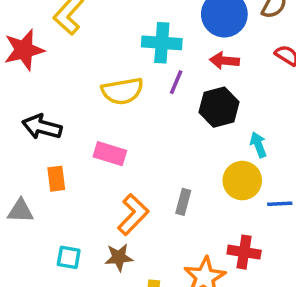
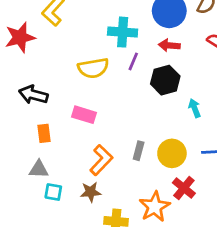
yellow circle: (242, 181) -> (172, 153), moved
gray triangle: (20, 211) -> (39, 169), moved
red cross: (244, 252) -> (184, 188), turned 30

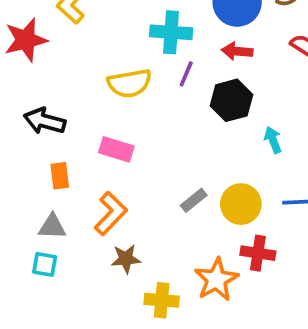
gray rectangle: (139, 151) -> (194, 200), turned 36
orange L-shape: (101, 160) -> (111, 213), moved
red cross: (184, 188) -> (258, 253), turned -30
cyan square: (53, 192) -> (45, 264), moved

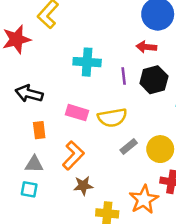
cyan cross: (171, 32) -> (87, 62), moved
red arrow: (237, 51) -> (146, 47), moved
purple line: (186, 74) -> (124, 76), moved, turned -30
yellow semicircle: (130, 83) -> (112, 118), moved

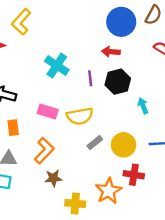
cyan cross: (87, 62) -> (57, 66), turned 30

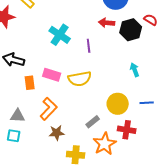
black hexagon: (118, 82) -> (131, 30), moved
orange rectangle: (13, 128) -> (30, 83), moved
gray rectangle: (95, 143) -> (93, 122), moved

